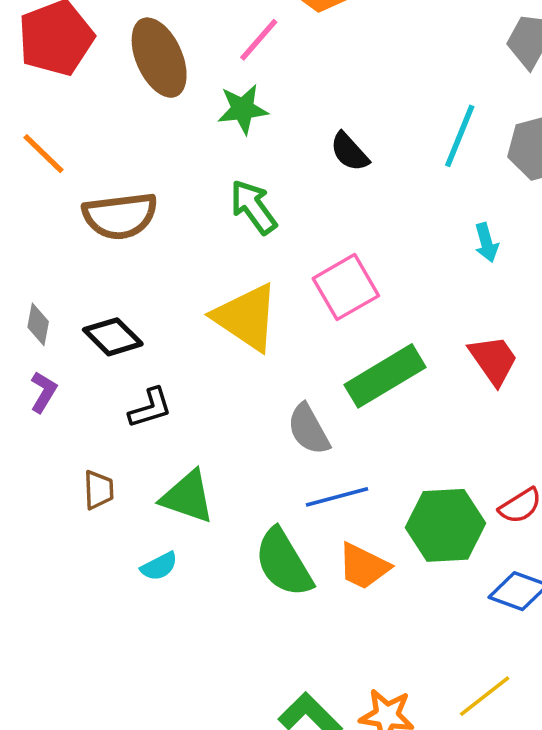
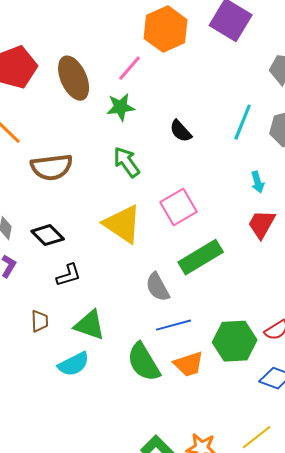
red trapezoid: (494, 360) -> (262, 224), moved, turned -116
cyan semicircle: (159, 566) -> (74, 364), size x1.5
orange trapezoid: (364, 566) -> (189, 364), turned -44

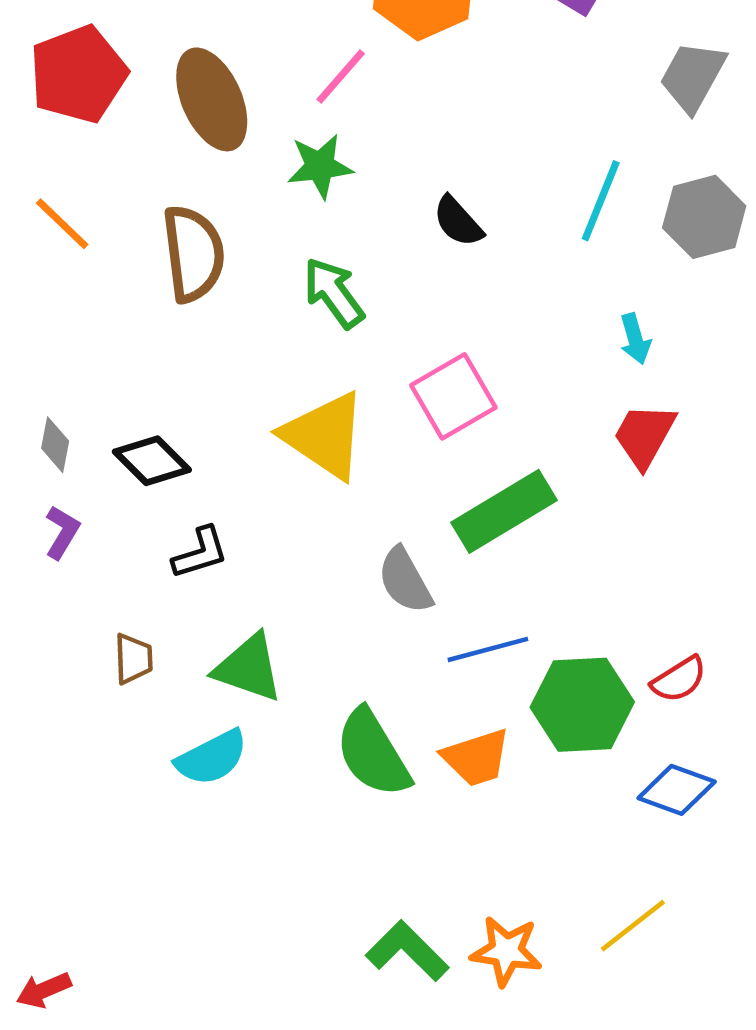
brown semicircle: (52, 167) -> (193, 254), moved, turned -90
blue line: (174, 325) -> (488, 649), moved

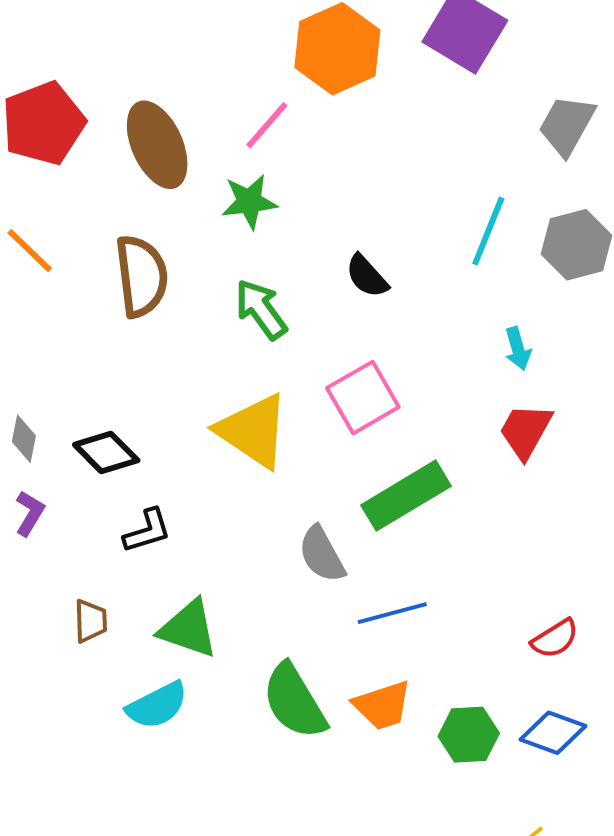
black semicircle: (458, 221) -> (367, 276), moved
green hexagon: (582, 705) -> (469, 735), moved, size x0.7

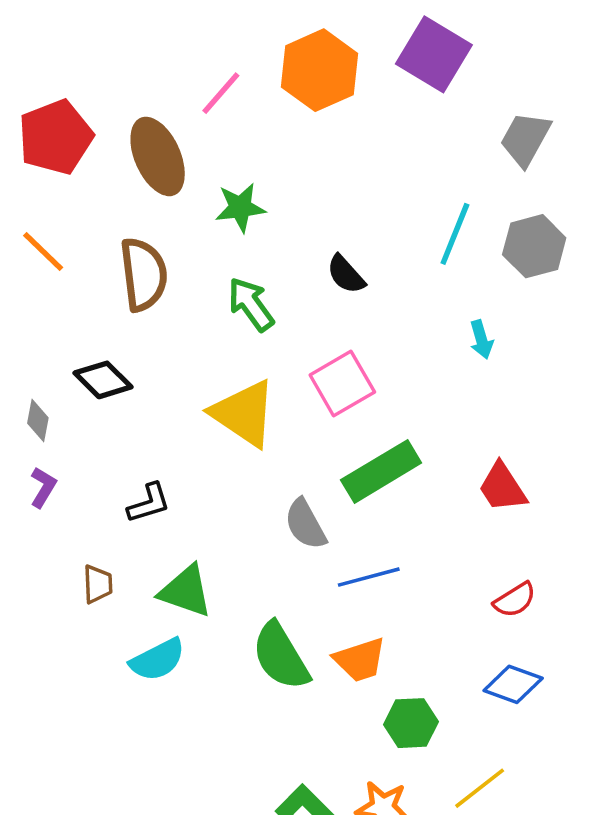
pink line: (267, 125) -> (221, 93), moved
red trapezoid: (526, 431) -> (502, 487), moved, turned -62
black diamond: (106, 452) -> (103, 380), moved
green hexagon: (469, 735) -> (411, 723), moved

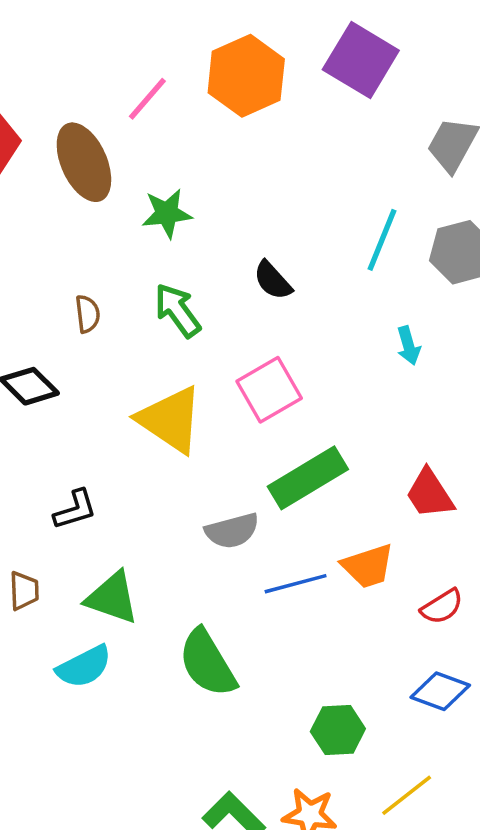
brown semicircle: (143, 274) -> (88, 314), moved, size x0.5
gray semicircle: (305, 524) -> (232, 531), turned -76
orange trapezoid: (360, 660) -> (368, 566), moved

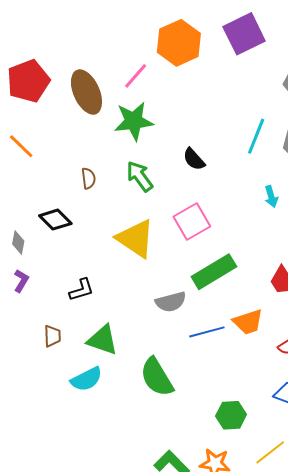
purple square: (361, 60) -> (244, 34), turned 33
pink line: (147, 99) -> (136, 76), moved
green star: (167, 213) -> (134, 121), size x1.4

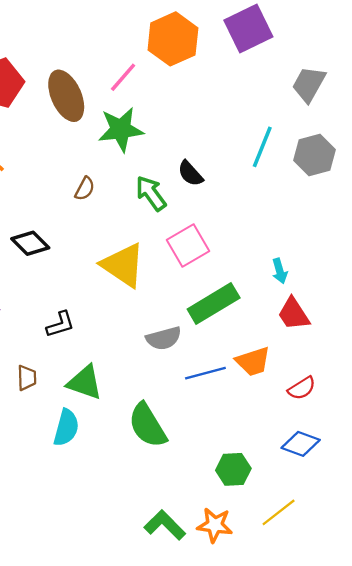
green arrow: (140, 176) -> (151, 193), moved
brown semicircle: (88, 178) -> (85, 189), moved, turned 35
cyan arrow: (271, 196) -> (280, 271), moved
cyan semicircle: (86, 379) -> (66, 428), turned -48

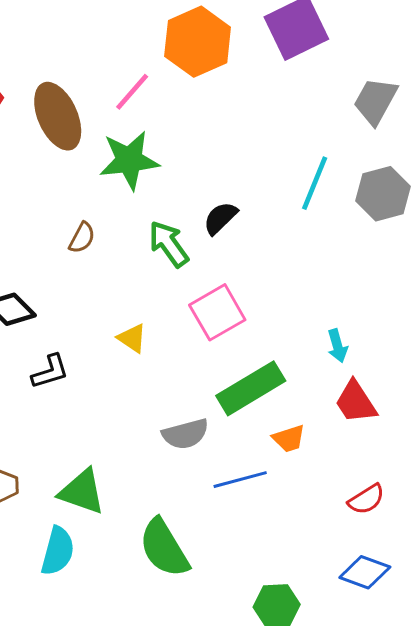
black semicircle: (190, 174) -> (220, 218), turned 88
yellow triangle: (123, 265) -> (132, 338), size x0.5
black L-shape: (60, 324) -> (50, 372), moved
orange trapezoid: (253, 361) -> (289, 439), moved, size x0.7

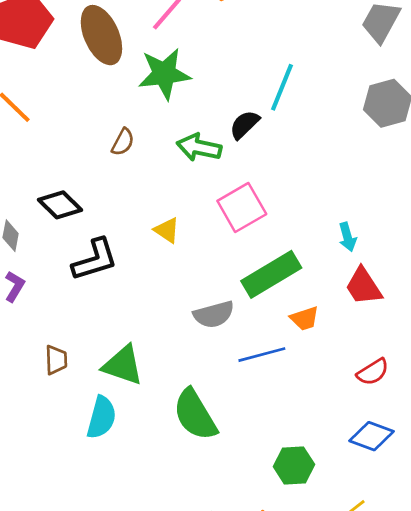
cyan line: (315, 183) -> (282, 87), moved
green arrow: (169, 244) -> (199, 147), turned -42
black L-shape: (50, 372) -> (95, 260), size x1.4

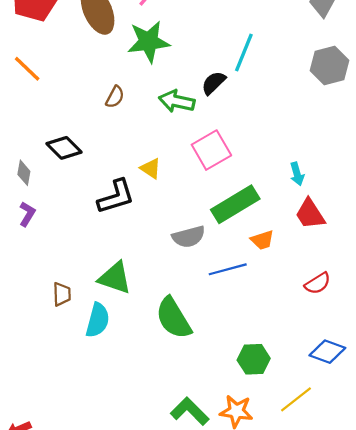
black L-shape: (95, 260) -> (116, 197), moved
brown trapezoid: (56, 360) -> (62, 294), moved
blue diamond: (371, 436) -> (327, 352), moved

